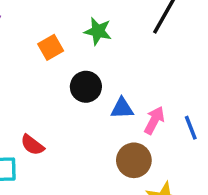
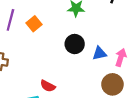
orange square: (51, 47) -> (34, 24), moved

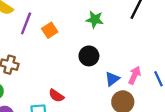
blue triangle: (99, 53) -> (112, 79), moved, turned -32

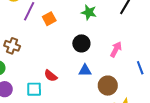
pink arrow: (135, 75) -> (116, 49), moved
blue triangle: (112, 79) -> (85, 70), moved, turned 32

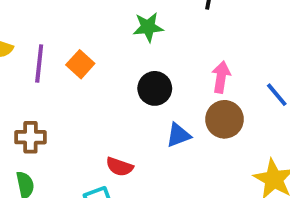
brown circle: (108, 86) -> (224, 119), moved

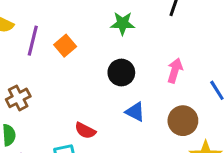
brown circle: (224, 119) -> (183, 121), moved
blue triangle: (178, 135) -> (135, 112), turned 40
brown cross: (30, 137) -> (18, 98), turned -35

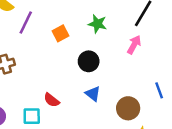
orange square: (65, 46) -> (60, 33), moved
pink arrow: (175, 70) -> (134, 45), moved

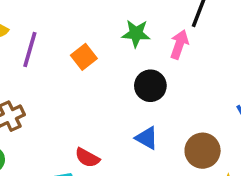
pink arrow: (134, 45) -> (179, 44), moved
black circle: (89, 61) -> (150, 86), moved

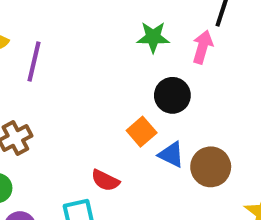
orange square: (84, 57) -> (142, 132), moved
brown circle: (203, 151) -> (211, 167), moved

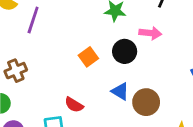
pink arrow: (203, 47) -> (150, 33), moved, turned 75
orange square: (142, 132) -> (88, 57), moved

